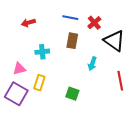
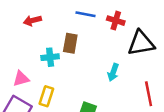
red cross: (94, 23) -> (116, 21), turned -32
brown rectangle: (72, 41) -> (70, 43), moved
black triangle: (114, 41) -> (141, 43), turned -45

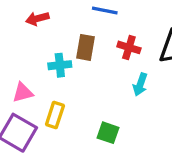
red cross: (116, 21) -> (129, 47), moved

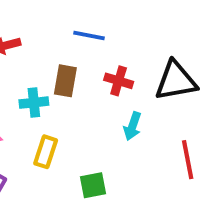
yellow rectangle: (55, 115) -> (46, 152), moved
green square: (108, 133) -> (93, 185), turned -30

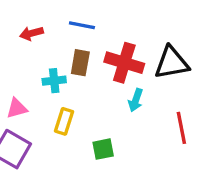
blue line: (89, 35) -> (82, 25), moved
red cross: (119, 81) -> (124, 63), size x1.6

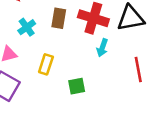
cyan cross: (54, 81) -> (27, 27), moved, turned -30

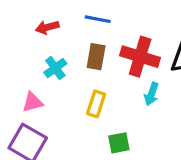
yellow rectangle: (46, 64) -> (96, 104), moved

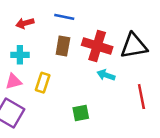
cyan cross: (55, 68) -> (20, 55), moved, turned 36
cyan arrow: (151, 94) -> (106, 75), turned 90
yellow rectangle: (96, 104) -> (43, 83), moved

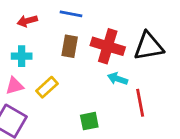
yellow rectangle: (43, 83) -> (47, 87), turned 30
red line: (141, 97) -> (140, 103), moved

